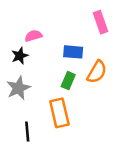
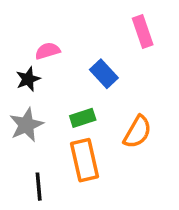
blue rectangle: (73, 52) -> (104, 74), turned 42
orange semicircle: (97, 72) -> (137, 132), moved
green rectangle: (68, 81) -> (83, 118), moved, turned 49

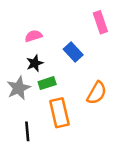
black star: (28, 79) -> (35, 63), moved
green rectangle: (83, 118) -> (47, 83), moved

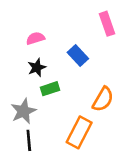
gray star: (19, 88) -> (23, 111), moved
orange rectangle: (59, 113) -> (79, 132), moved, turned 40

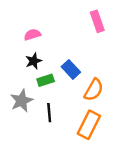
blue rectangle: (78, 56) -> (71, 69), moved
orange rectangle: (79, 132) -> (89, 125), moved
black line: (29, 140) -> (49, 113), moved

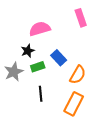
pink semicircle: (32, 35) -> (40, 29), moved, size x1.5
gray star: (22, 101) -> (14, 72), moved

